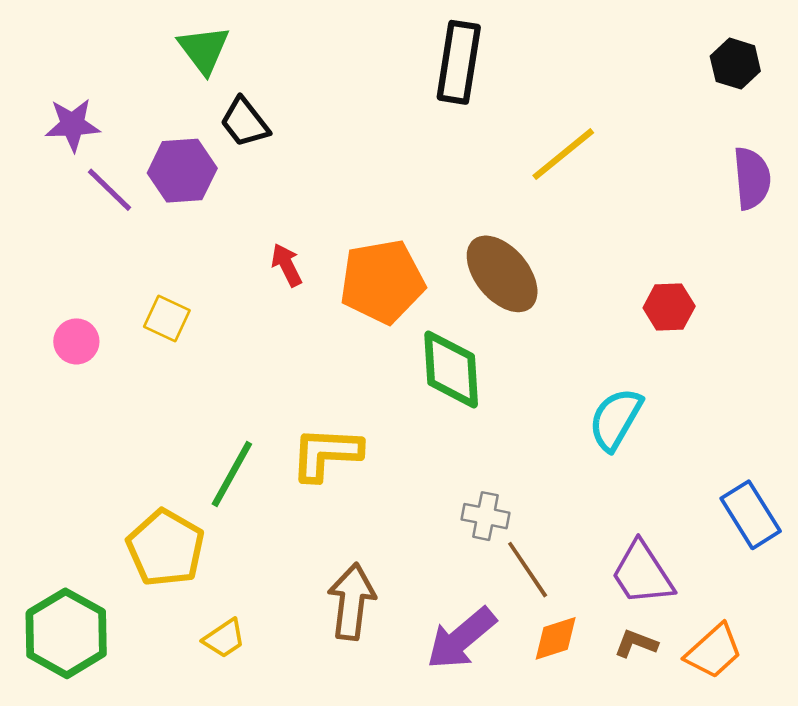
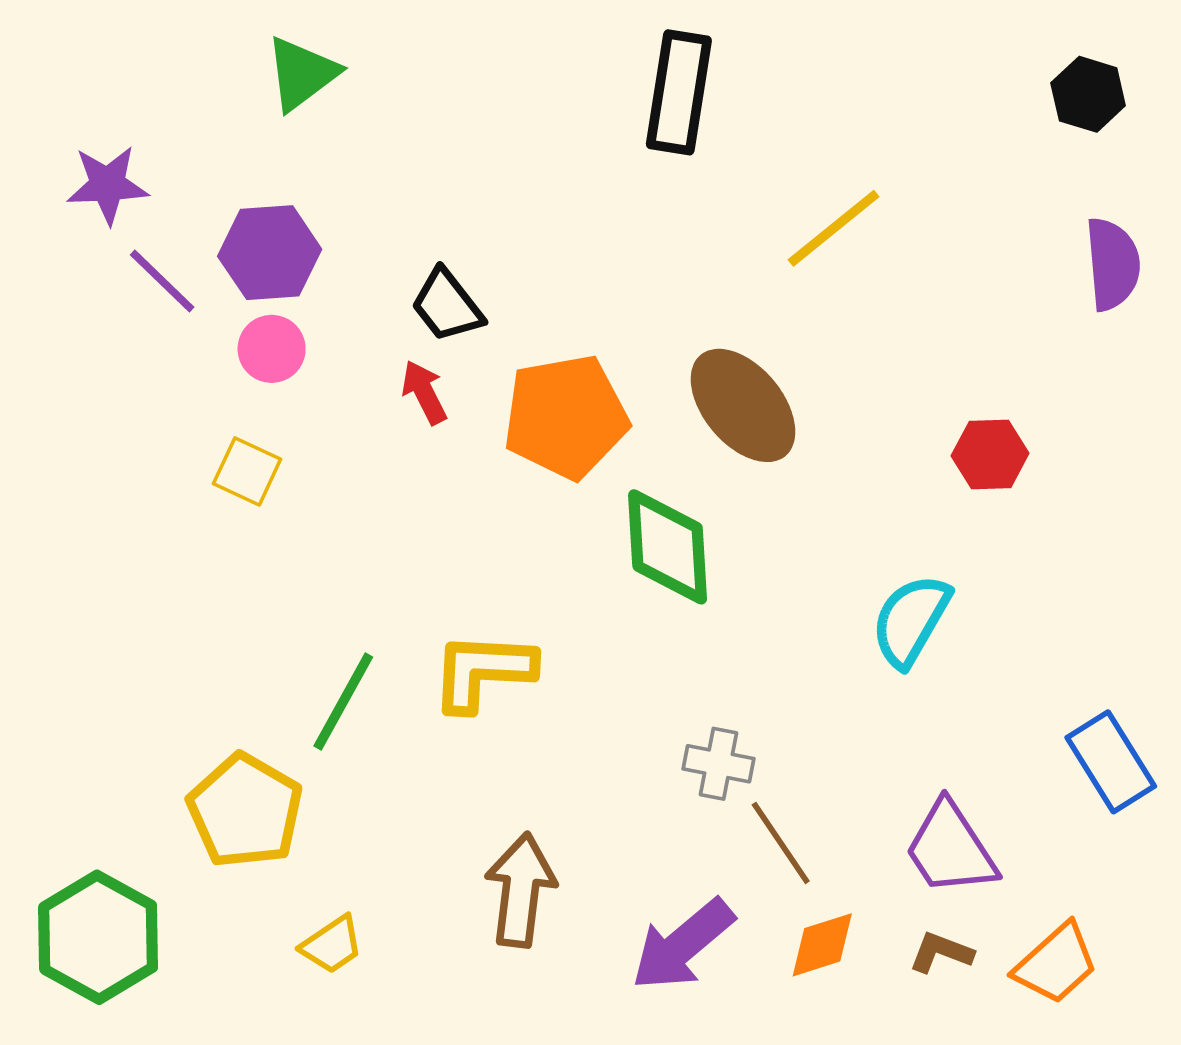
green triangle: (204, 50) -> (302, 74), turned 30
black trapezoid: (245, 122) -> (447, 306), moved
pink circle: (76, 341) -> (272, 349), moved

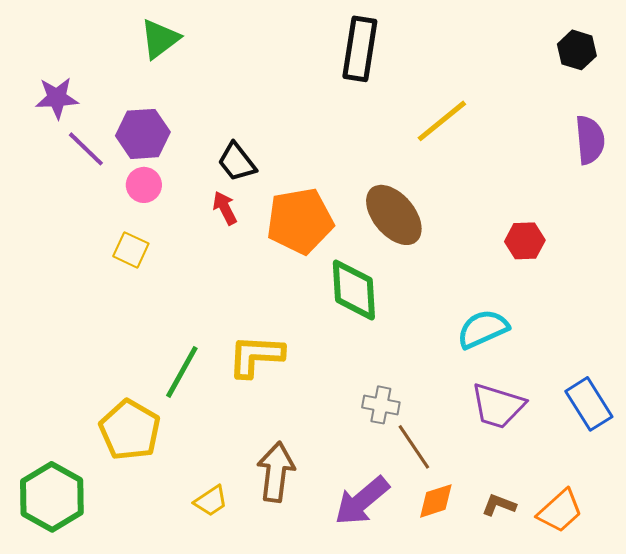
cyan semicircle: (911, 620) -> (483, 329), turned 36
purple trapezoid: (950, 849) -> (498, 406), moved, turned -40
yellow trapezoid: (332, 945) -> (211, 501), moved

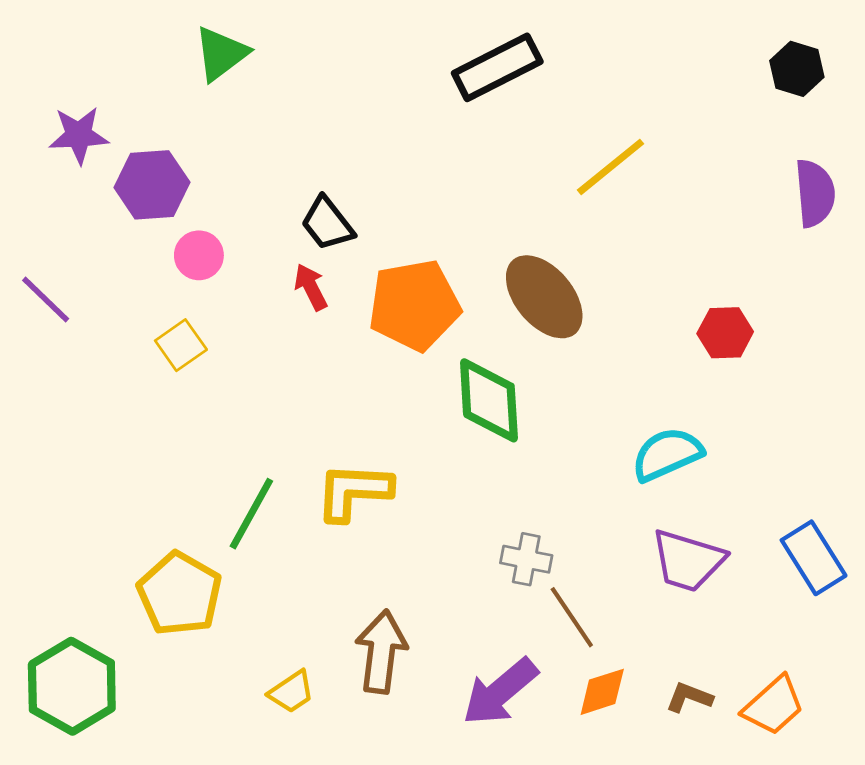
black rectangle: (360, 49) -> (497, 67), turned 54
purple hexagon: (143, 134) -> (152, 185), moved
purple line: (86, 149) -> (46, 300), moved
yellow square: (131, 250) -> (181, 345), turned 30

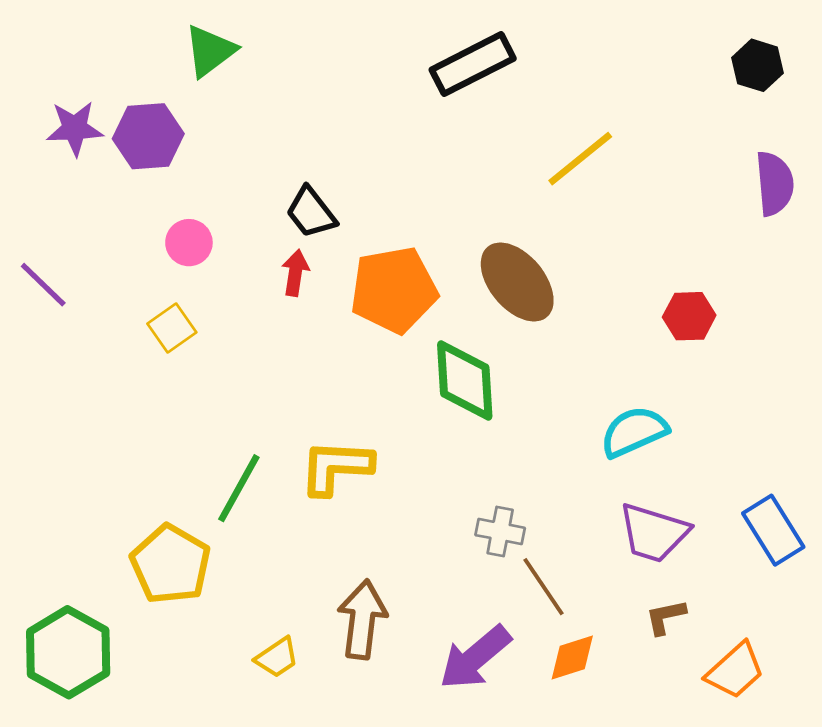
purple hexagon: (152, 185) -> (148, 136), moved
red arrow: (311, 287) -> (295, 273), turned 36
brown L-shape: (689, 697) -> (666, 617), moved, turned -33

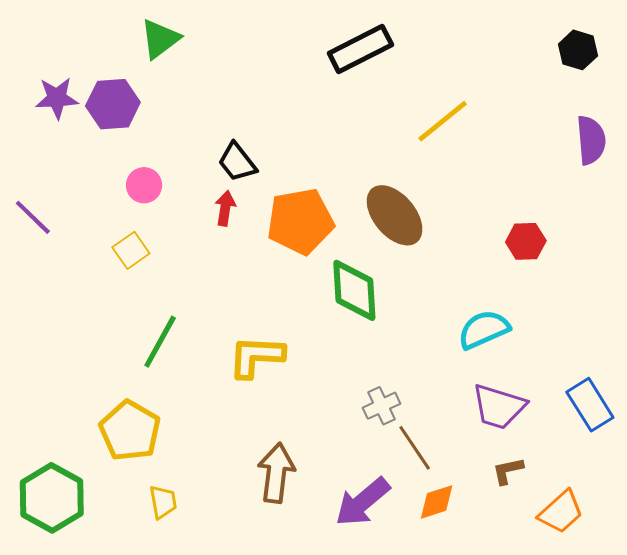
green line: (239, 488) -> (160, 342), moved
gray cross: (500, 531) -> (382, 406), turned -36
yellow trapezoid: (277, 658) -> (163, 502), moved, turned -66

